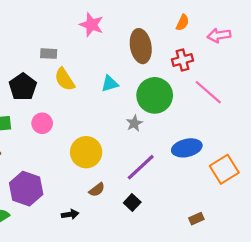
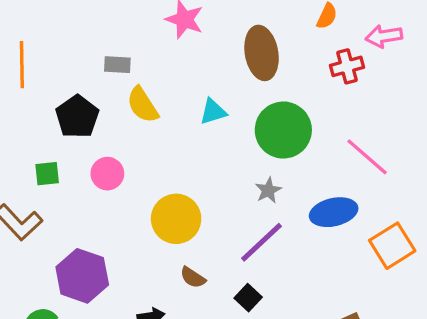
red cross: (183, 60) -> (347, 66), moved
pink line: (208, 92) -> (367, 157), moved
gray star: (134, 123) -> (268, 190), moved
brown semicircle: (97, 190) -> (193, 277), turned 70

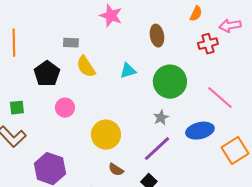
brown ellipse: (262, 53) -> (157, 36), size x0.7
green square: (47, 174) -> (17, 108), moved

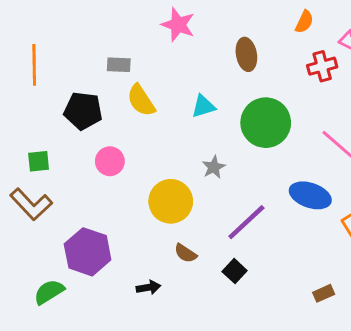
black pentagon: (47, 74) -> (83, 111), turned -30
gray star: (161, 118) -> (214, 167), moved
blue ellipse: (200, 131) -> (310, 195), turned 32

